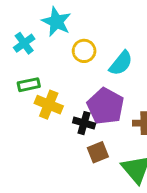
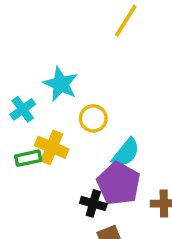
cyan semicircle: (121, 63) -> (126, 153), moved
yellow cross: (49, 105) -> (52, 147), moved

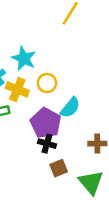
yellow cross: (52, 147) -> (17, 89), moved
purple pentagon: (119, 184) -> (46, 123), moved

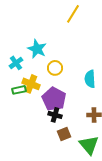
yellow cross: (17, 89) -> (31, 84), moved
cyan semicircle: (70, 107) -> (90, 79), moved, turned 138

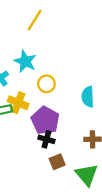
yellow line: (73, 14) -> (35, 20), moved

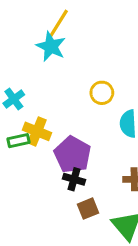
cyan star: (25, 61) -> (51, 46), moved
yellow circle: (46, 84) -> (102, 93), moved

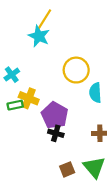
yellow circle: (102, 93) -> (76, 70), size x1.5
brown square: (88, 209) -> (67, 169), moved

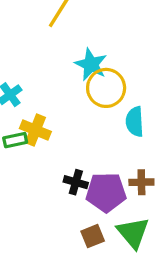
cyan star: (39, 36) -> (91, 64), moved
purple pentagon: (55, 115) -> (106, 192), moved, turned -30

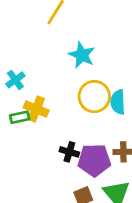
yellow circle: (106, 88) -> (94, 97), moved

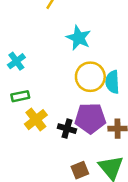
yellow cross: (36, 109) -> (36, 120), moved, turned 30
purple pentagon: (94, 160) -> (90, 118), moved

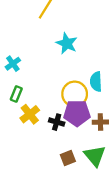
yellow circle: (90, 77) -> (75, 94), moved
green rectangle: (20, 96) -> (16, 94), turned -56

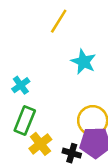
green rectangle: (16, 94) -> (25, 120), size x1.5

